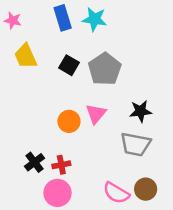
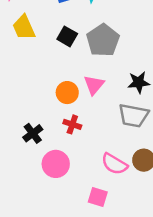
red cross: (61, 165) -> (72, 124), moved, turned 30

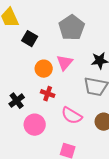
black square: (67, 36) -> (30, 39), moved
pink semicircle: (114, 164) -> (72, 116), moved

